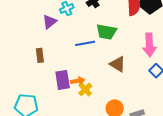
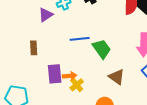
green trapezoid: (106, 32) -> (102, 49), moved, turned -140
brown triangle: (118, 64) -> (117, 77), moved

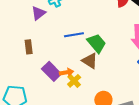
purple rectangle: (55, 74) -> (51, 71), turned -36
brown triangle: (117, 77) -> (90, 61), moved

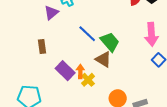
blue line: (74, 35) -> (87, 34), turned 54
orange arrow: (67, 72) -> (80, 71), turned -80

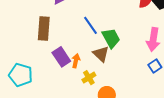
brown rectangle: (42, 47) -> (44, 28), size x1.6
yellow cross: (88, 80) -> (89, 78), moved

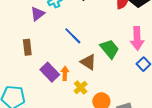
brown rectangle: (44, 28) -> (27, 47), size x0.7
green trapezoid: (111, 38) -> (110, 49), moved

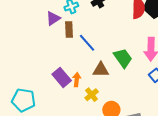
brown rectangle: (27, 47) -> (69, 30), moved
brown triangle: (88, 62) -> (101, 70), turned -36

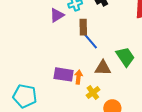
brown rectangle: (69, 30) -> (83, 27), moved
purple rectangle: (62, 77) -> (64, 74), turned -42

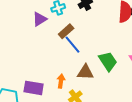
brown rectangle: (83, 27) -> (66, 31), turned 49
purple rectangle: (64, 74) -> (34, 88), moved

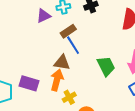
brown triangle: (85, 72) -> (62, 63), moved
orange arrow: (61, 81) -> (57, 80), size x1.5

